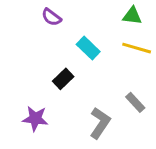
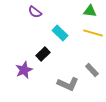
purple star: (35, 119) -> (24, 70), moved, turned -30
gray L-shape: (100, 123) -> (68, 84), turned 80

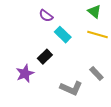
green triangle: (90, 11) -> (94, 11), turned 32
purple semicircle: (35, 12) -> (46, 16), moved

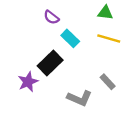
green triangle: (94, 11) -> (105, 13), turned -32
black rectangle: (45, 57) -> (50, 63), size x1.5

